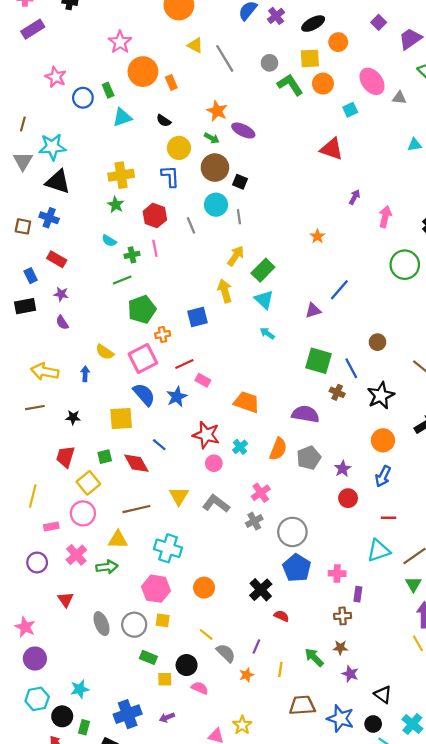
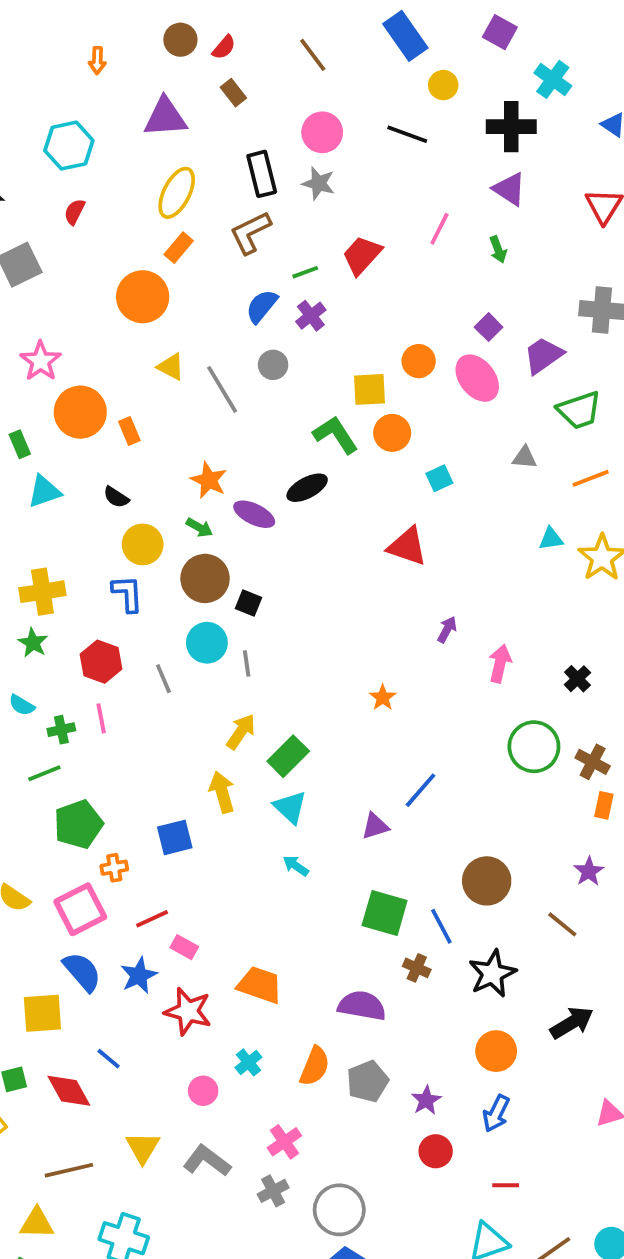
black ellipse: (313, 24) -> (307, 488), moved
gray circle: (269, 63) -> (273, 365), moved
pink ellipse: (372, 81) -> (477, 378), moved
brown circle: (377, 342) -> (487, 881), size x1.6
red star: (206, 435) -> (188, 1011), moved

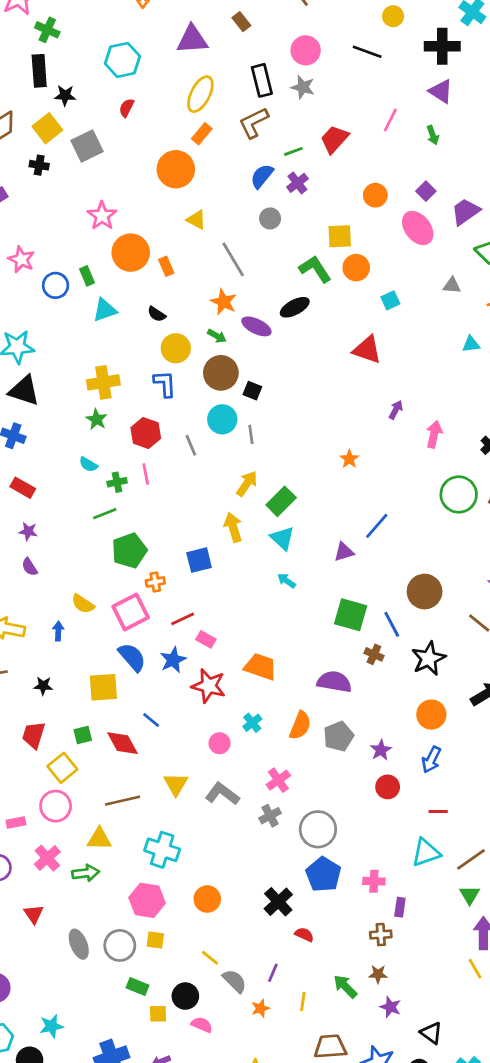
orange circle: (419, 361) -> (375, 195), moved
gray line: (222, 389) -> (233, 259), moved

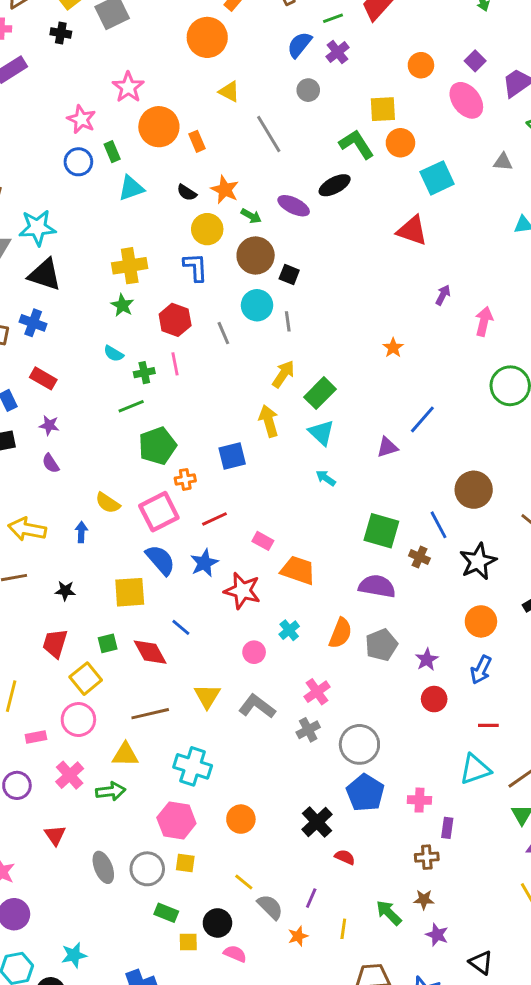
pink star: (21, 259) -> (81, 119), moved
cyan square: (390, 300) -> (437, 178), size x1.6
orange star: (224, 302) -> (225, 190), moved
green square: (351, 615) -> (381, 531), moved
pink rectangle: (206, 639) -> (263, 541), moved

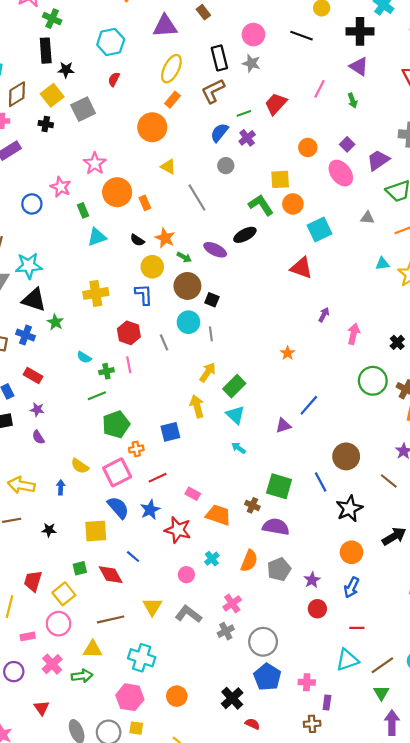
blue circle: (78, 162) -> (32, 204), moved
green star: (122, 305) -> (55, 322), moved
brown cross: (419, 557) -> (252, 505), moved
red trapezoid: (55, 643) -> (33, 581), moved

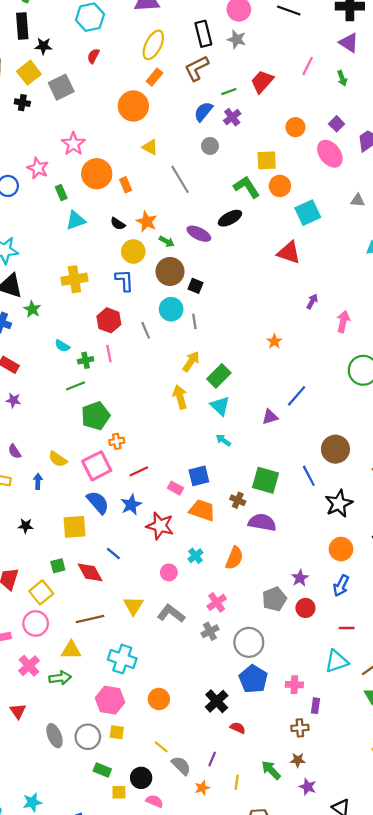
blue square: (170, 432) -> (199, 476), moved
purple semicircle: (38, 437) -> (15, 451), moved
gray pentagon: (279, 569) -> (274, 599), moved

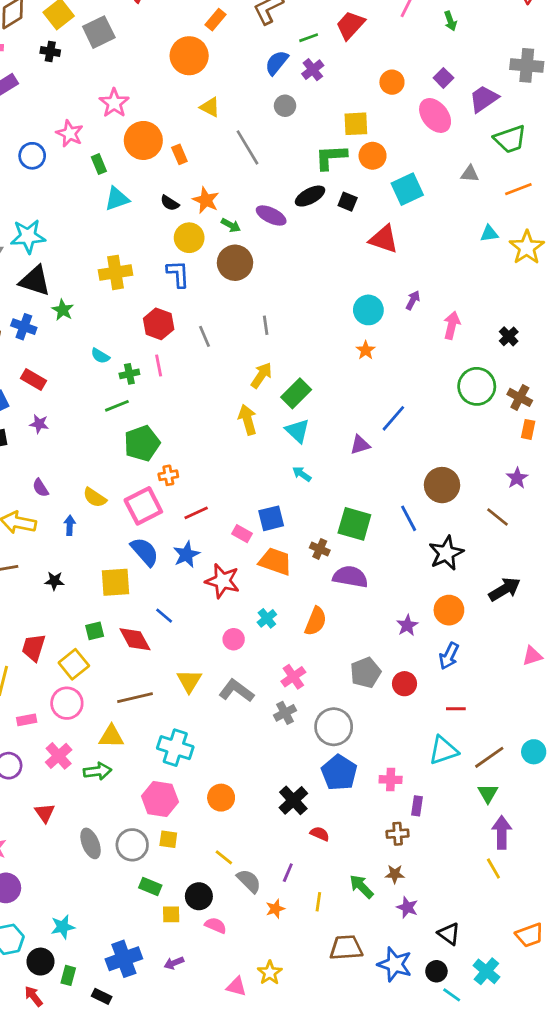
green L-shape: (247, 187) -> (331, 157), turned -60
black square: (196, 286) -> (348, 202), moved
cyan circle: (171, 309) -> (368, 310), moved
purple star: (300, 578) -> (407, 625), moved

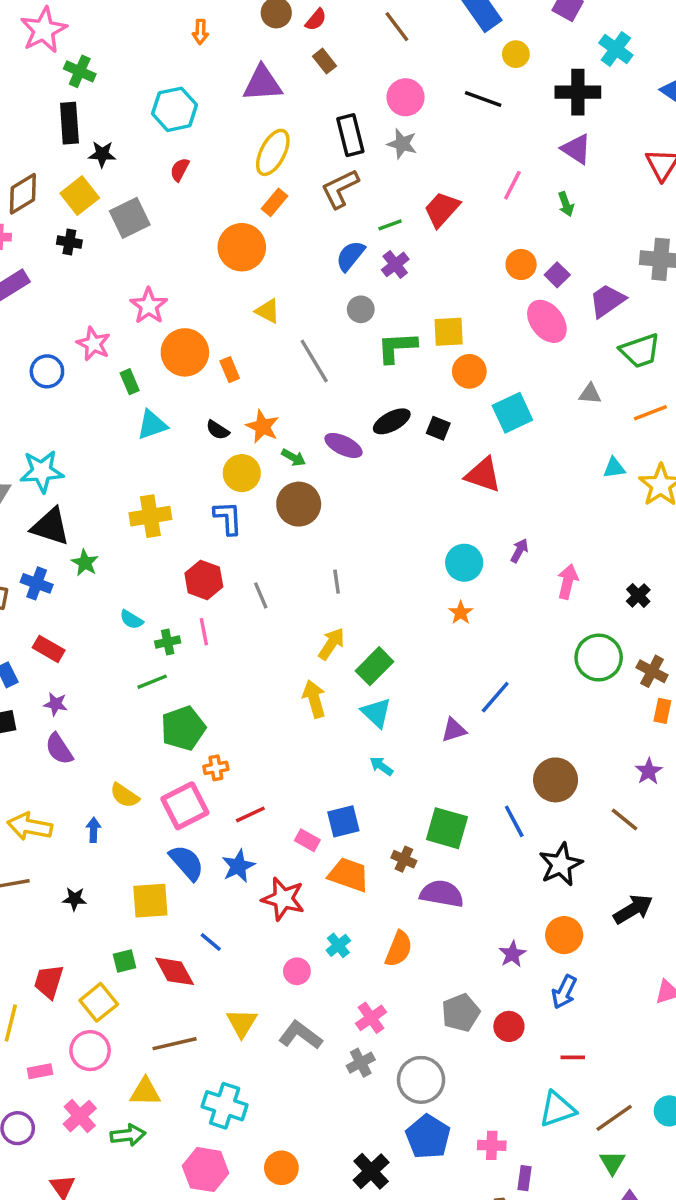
orange circle: (392, 82) -> (521, 264), moved
green L-shape: (331, 157) -> (397, 347), moved
purple semicircle: (40, 488) -> (59, 749), moved, size x1.4

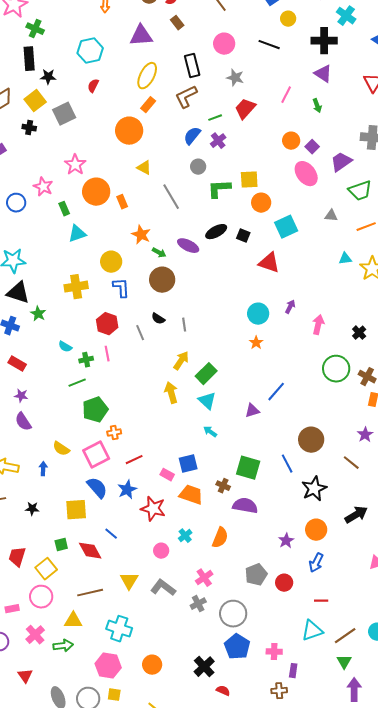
gray star: (402, 144) -> (235, 78), moved
black semicircle: (218, 430) -> (158, 319), moved
yellow circle: (242, 473) -> (111, 262), moved

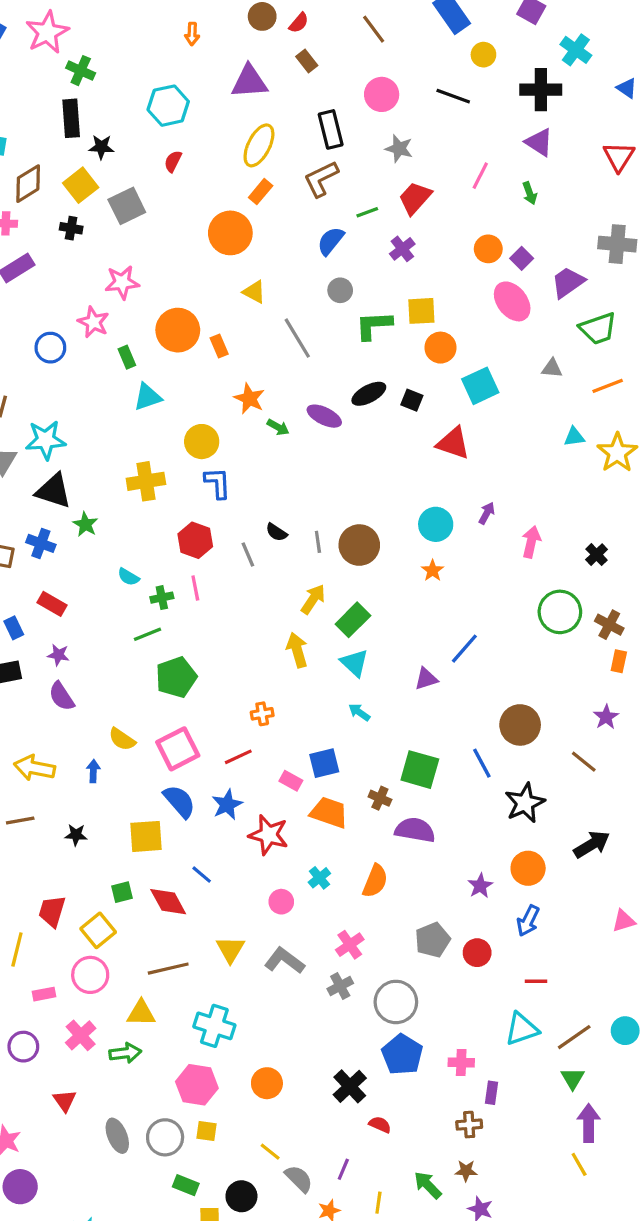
purple cross: (218, 141) -> (402, 249), moved
pink star: (75, 165) -> (122, 282), moved, turned 30
brown circle: (162, 280) -> (359, 545), moved
orange cross: (114, 433) -> (262, 714), moved

